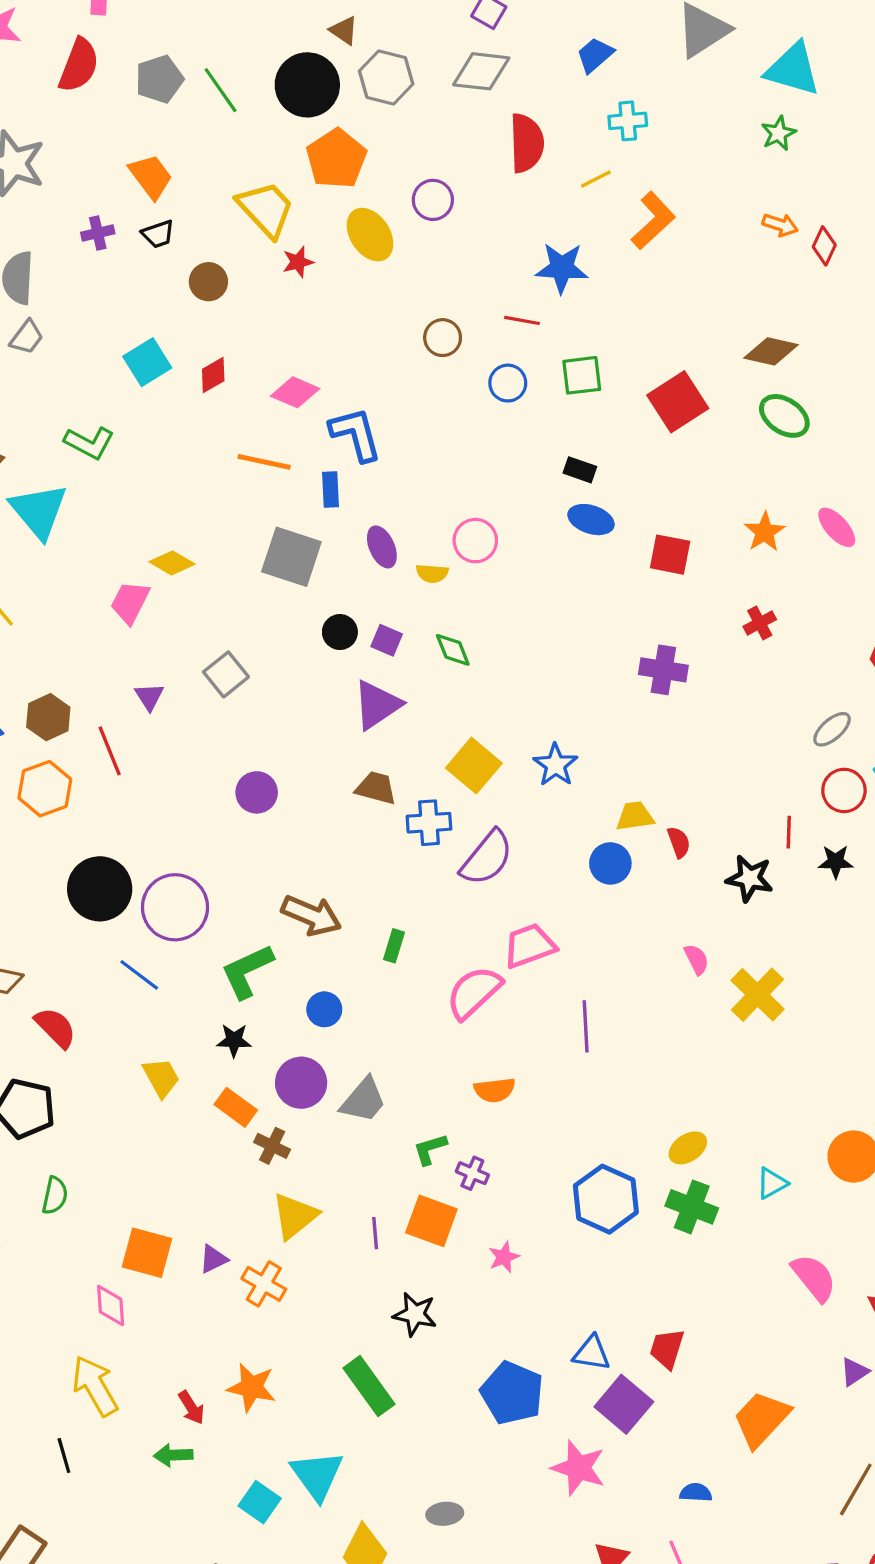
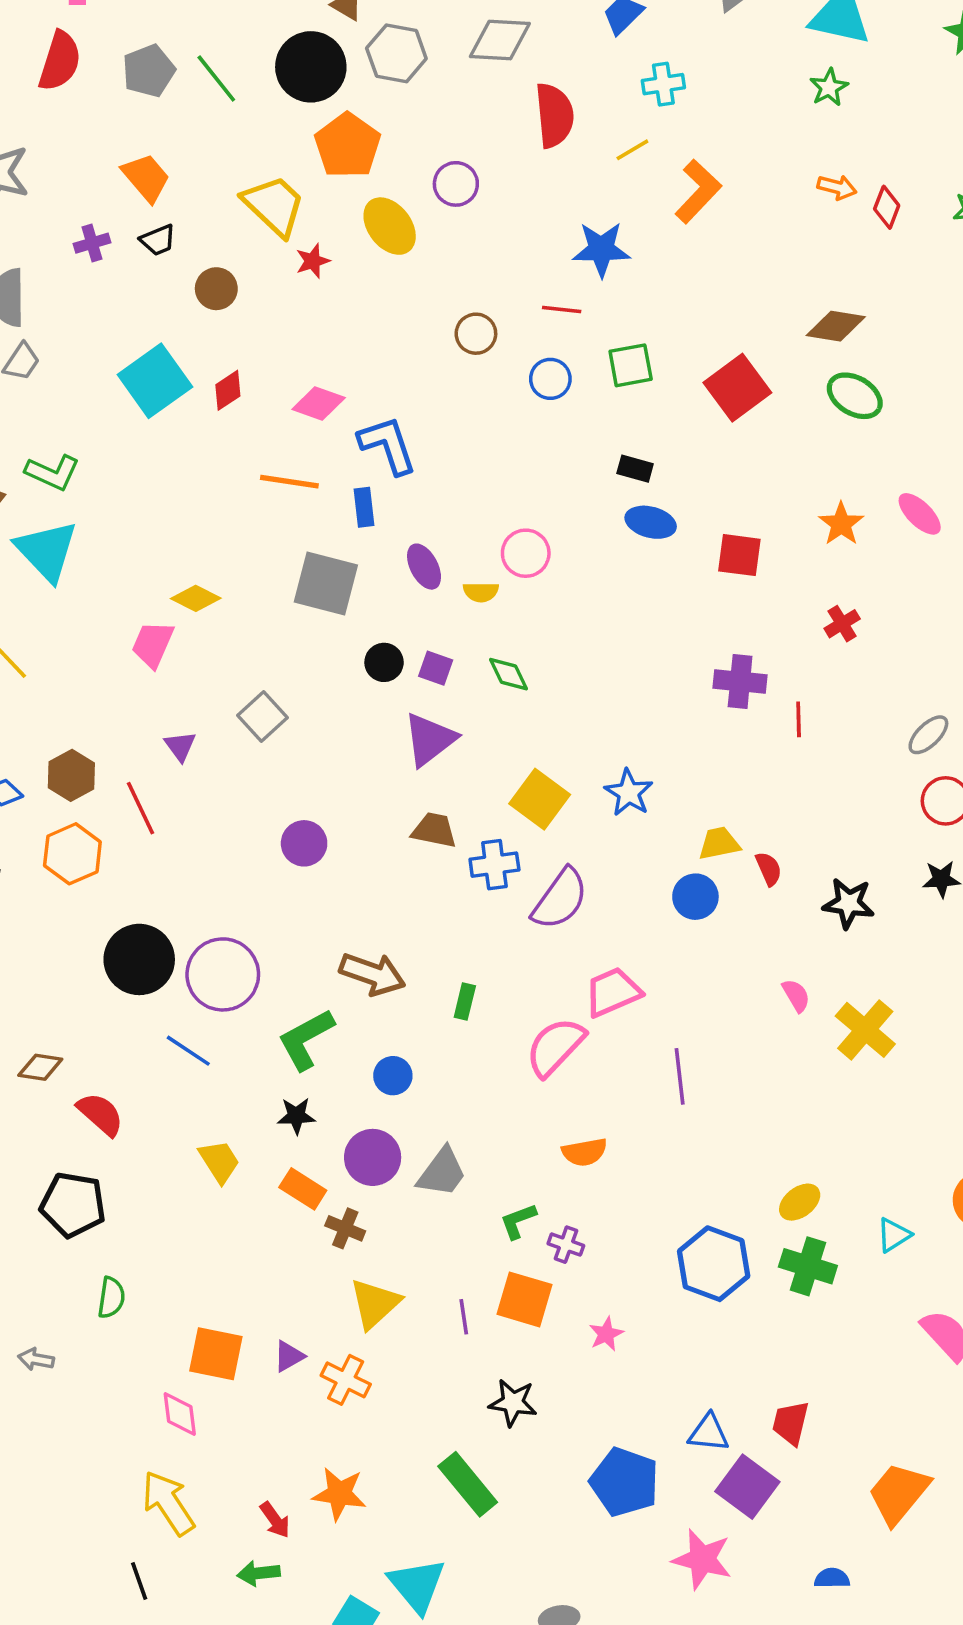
cyan square: (147, 362) -> (155, 381), size x1.4
green L-shape: (89, 443) -> (53, 472), moved
red line: (789, 832) -> (799, 719), moved

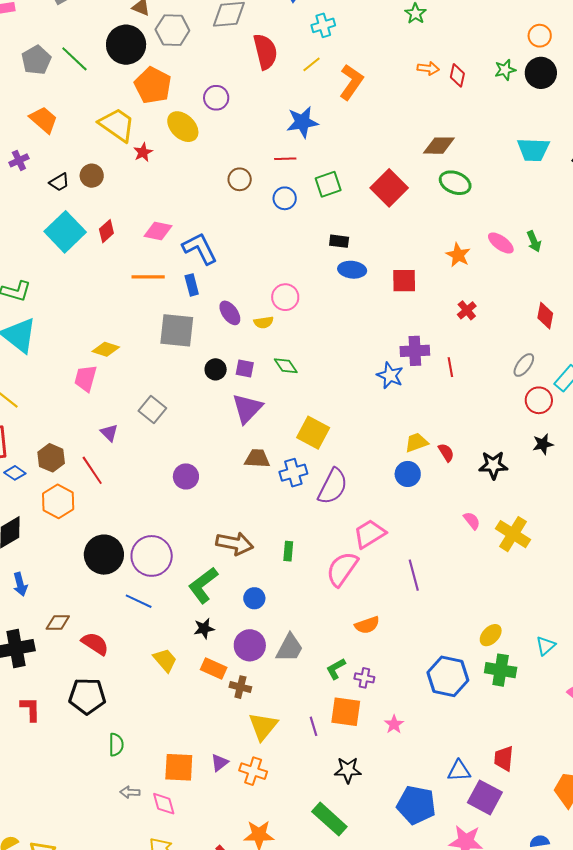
black trapezoid: (158, 240) -> (59, 182), moved
blue star: (629, 793) -> (390, 375), moved
gray arrow: (36, 1359) -> (130, 792), moved

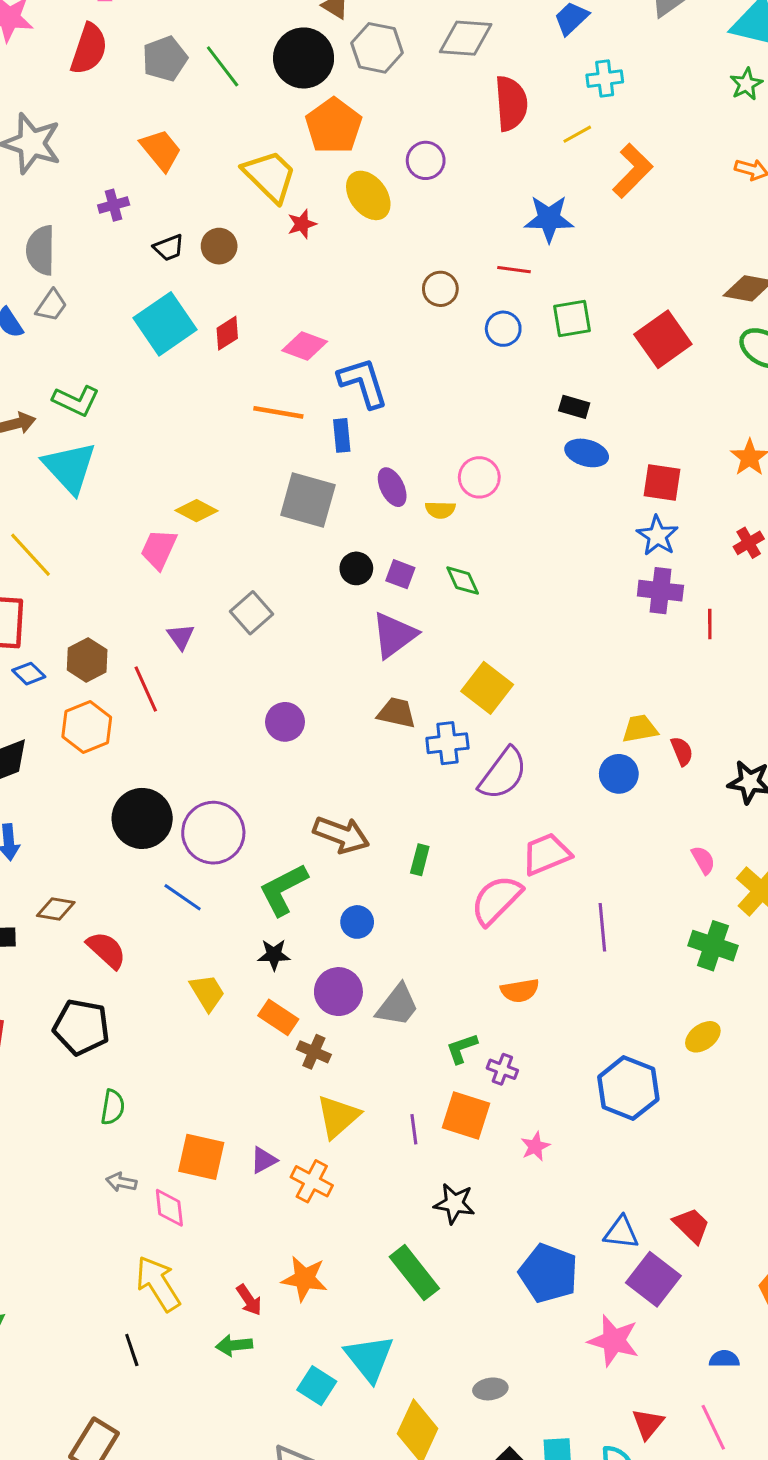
blue star: (390, 375) -> (657, 536), moved
green cross: (501, 670) -> (713, 946), moved
red trapezoid: (504, 758) -> (692, 1225), turned 120

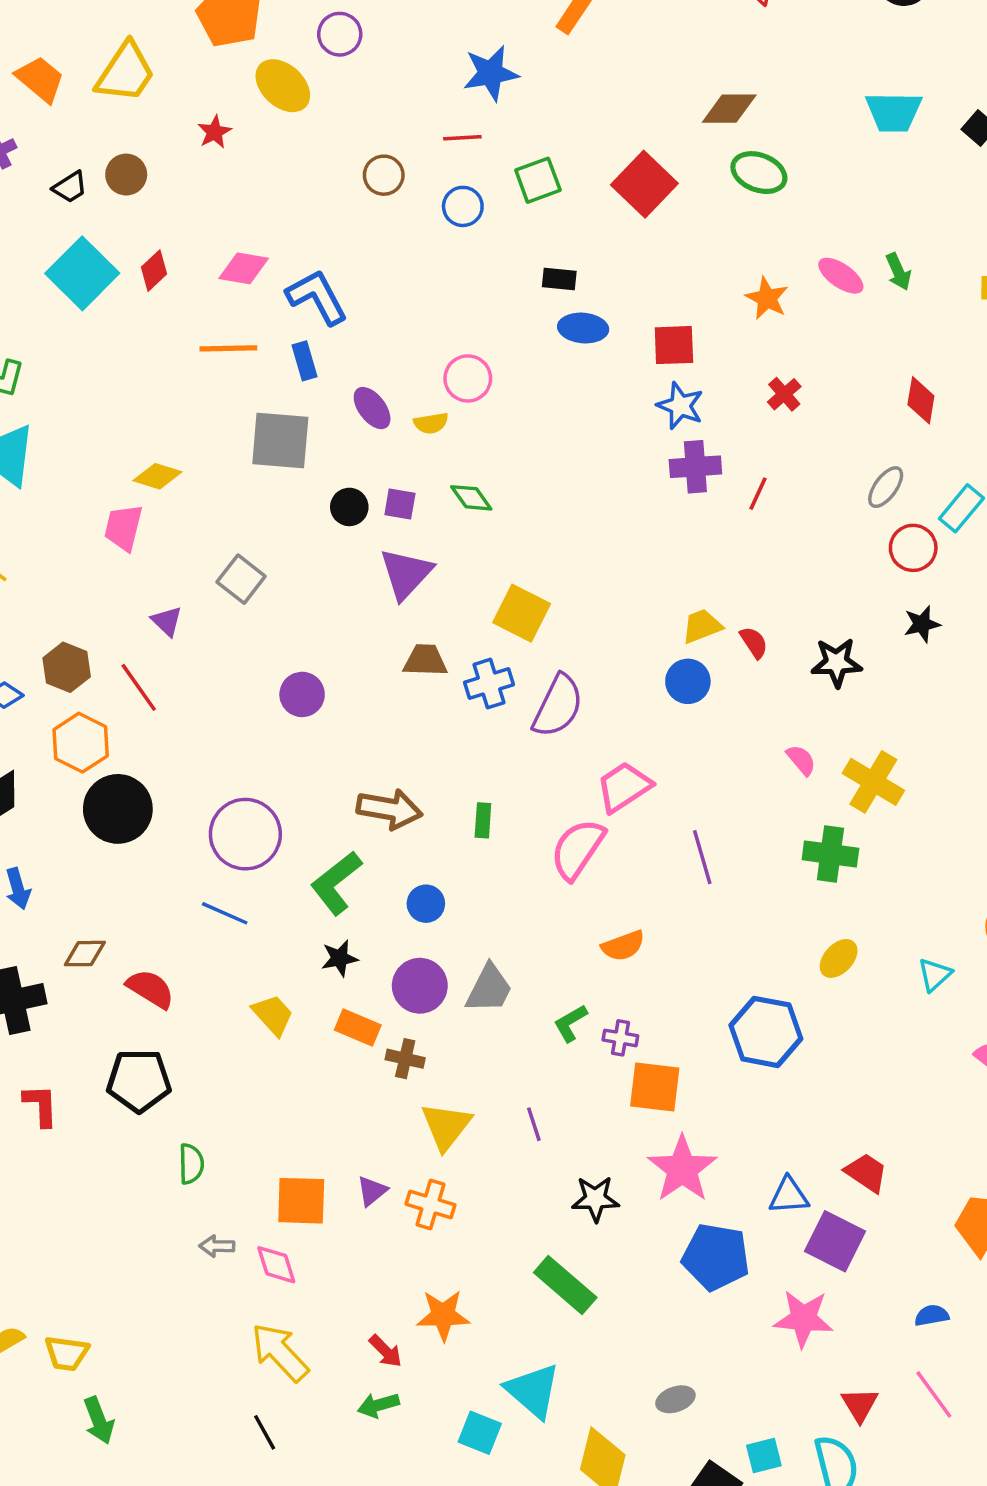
yellow trapezoid: (270, 176) -> (125, 72), moved, turned 90
red line: (710, 624) -> (758, 494), turned 36
black circle: (142, 818) -> (118, 809), moved
orange square: (466, 1116) -> (655, 1087), moved
pink star: (535, 1146) -> (682, 1169), moved, size x2.0

